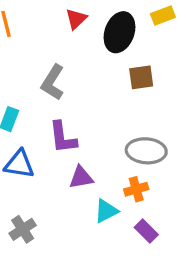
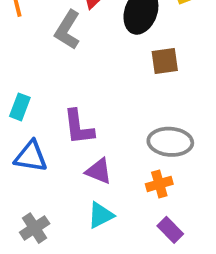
gray L-shape: (53, 82) -> (68, 30), moved
purple triangle: (81, 178) -> (99, 171), turned 32
cyan triangle: (106, 211) -> (101, 215), moved

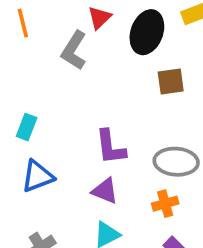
purple L-shape: (79, 127) -> (110, 147), moved
blue triangle: (31, 156) -> (38, 176), turned -30

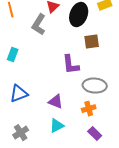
cyan rectangle: (27, 127) -> (13, 55), moved
purple L-shape: (110, 147) -> (71, 65), moved

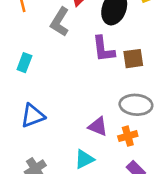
brown square: (92, 42) -> (133, 59), moved
purple L-shape: (71, 65) -> (103, 49), moved
purple triangle: (56, 102) -> (98, 127), moved

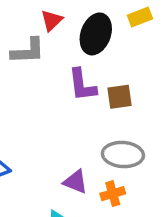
gray L-shape: (60, 22) -> (28, 51), turned -124

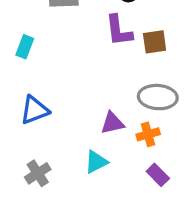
purple triangle: (75, 182) -> (112, 123), turned -35

